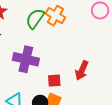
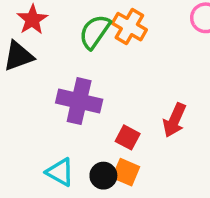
red square: (54, 81) -> (128, 137), turned 32

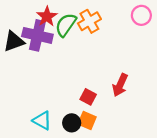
red star: (32, 20) -> (47, 17), moved
orange cross: (129, 27) -> (89, 21), turned 30
purple cross: (79, 101) -> (37, 35), moved

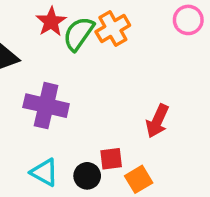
purple cross: (37, 35) -> (46, 106), moved
red square: (88, 97) -> (111, 159), moved, turned -35
orange square: (87, 121) -> (139, 179), moved, turned 36

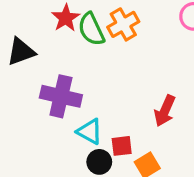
green semicircle: (79, 34) -> (91, 29), turned -60
cyan triangle: (44, 172) -> (90, 132), moved

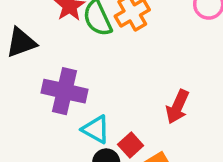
red square: (122, 146) -> (131, 145), turned -35

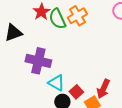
red arrow: (177, 107) -> (103, 89), moved

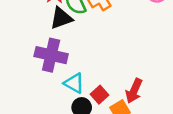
black triangle: (13, 33) -> (61, 18), moved

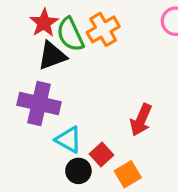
red arrow: (134, 91) -> (141, 120), moved

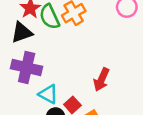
black triangle: (52, 56) -> (22, 32), moved

